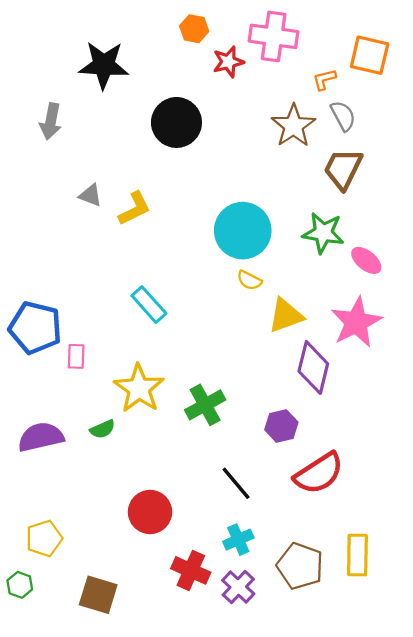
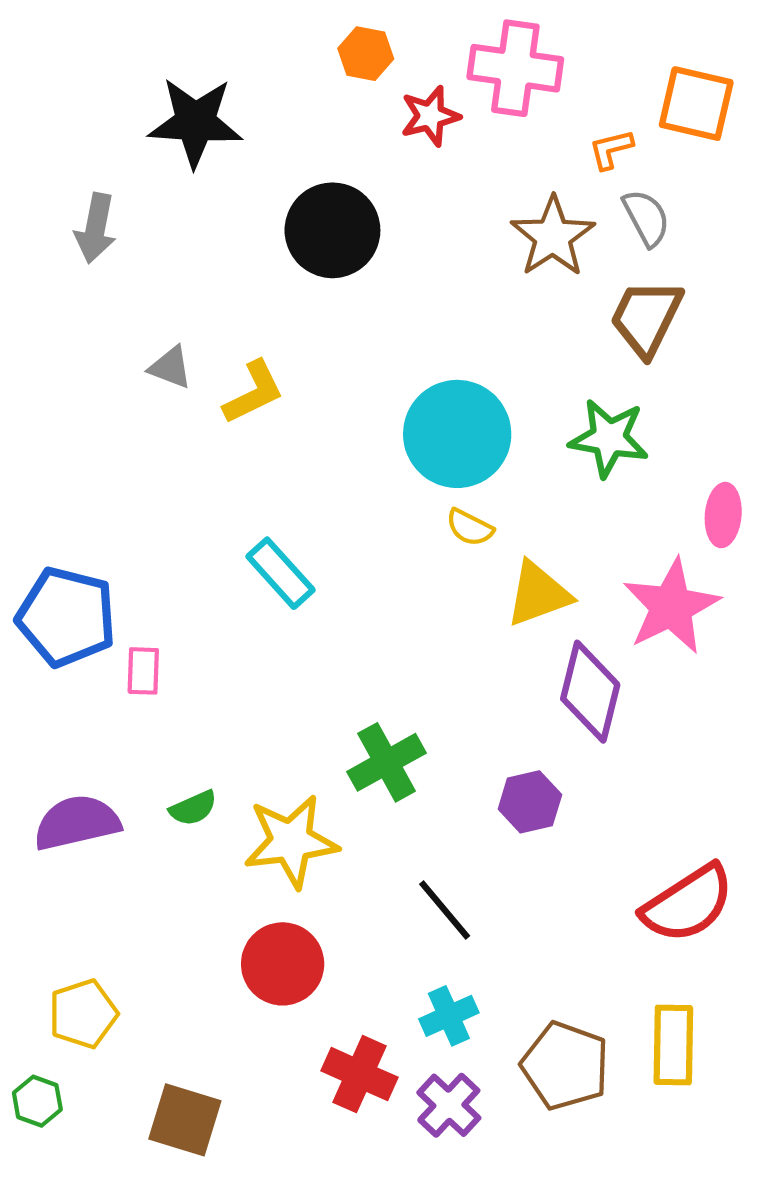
pink ellipse: (366, 260) -> (723, 515), moved, turned 56
yellow star: (139, 388) -> (291, 841), moved, turned 30
red semicircle: (319, 473) -> (688, 904), moved

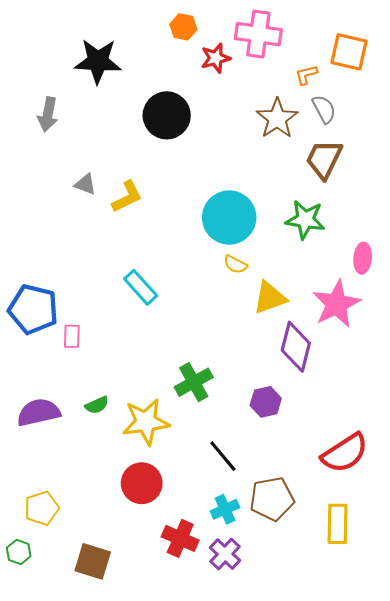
brown pentagon: (565, 1066) -> (272, 499), moved, turned -30

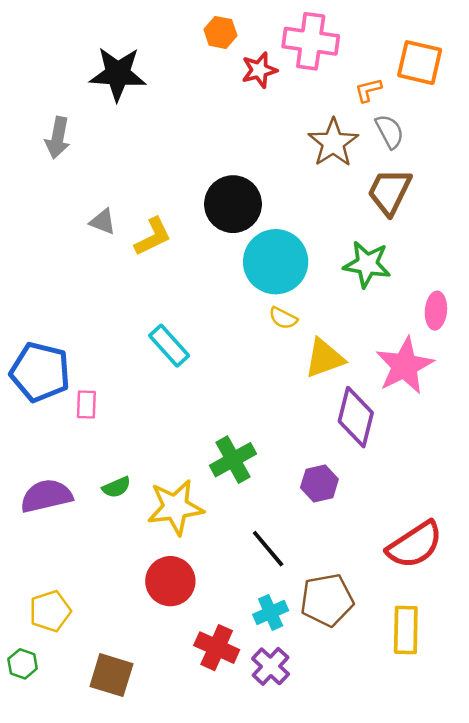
black circle: (167, 115) -> (233, 204), moved

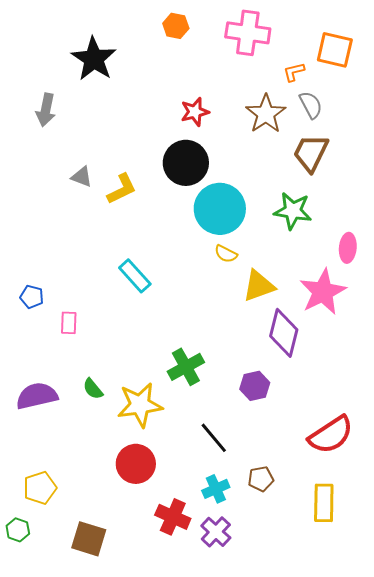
red star: (259, 70) -> (195, 112), moved
black star: (118, 74) -> (94, 59), turned 30
blue pentagon: (40, 372) -> (32, 297), size x0.5
green semicircle: (116, 487) -> (93, 389), turned 75
brown pentagon: (327, 600) -> (261, 479), size x0.6

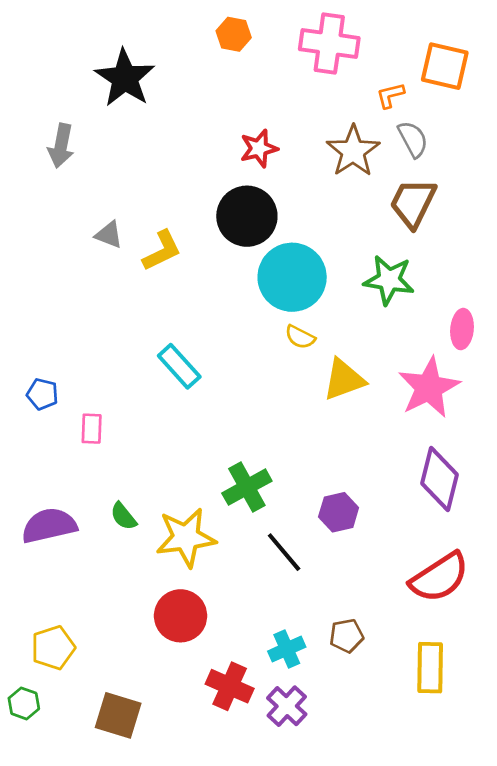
purple diamond: (284, 333) -> (439, 479), moved
black line: (214, 438) -> (284, 552), moved

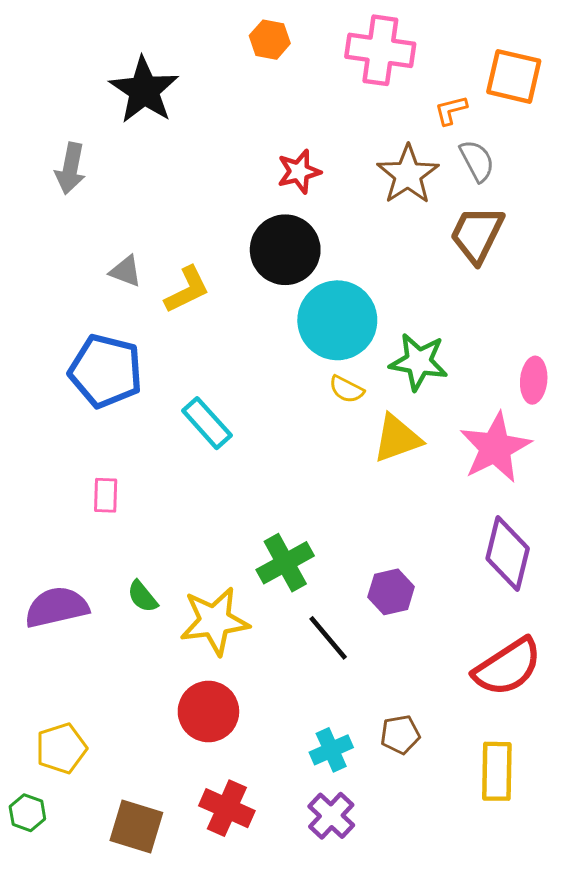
green star: (389, 280) -> (419, 362), moved
blue pentagon: (42, 394) -> (106, 371), moved, size x2.0
red cross: (230, 686) -> (227, 808), moved

